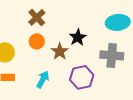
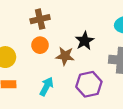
brown cross: (37, 17) -> (40, 19), turned 30
brown star: (60, 51) -> (65, 56), turned -30

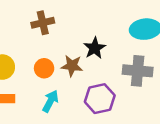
orange circle: (40, 45) -> (44, 68), moved

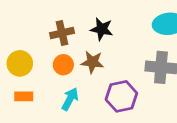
brown cross: (43, 23) -> (62, 33), moved
black star: (95, 48) -> (102, 29), moved, turned -30

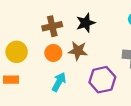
black star: (102, 29) -> (86, 23), turned -30
orange rectangle: (24, 96) -> (11, 80), moved

